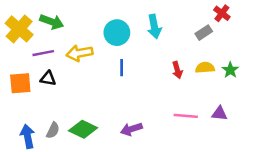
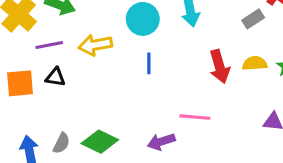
red arrow: (177, 70) -> (219, 66), size x1.5
pink line: (186, 116) -> (195, 117), moved

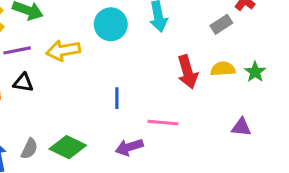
blue line: (149, 63) -> (117, 98), moved

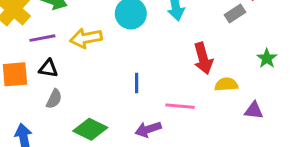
yellow semicircle: (223, 69) -> (226, 84), moved
gray semicircle: (29, 149) -> (54, 99), moved

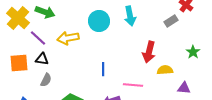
purple line: (42, 38) -> (38, 38), turned 54
red arrow: (203, 58) -> (149, 52), turned 30

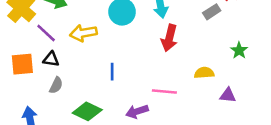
red arrow: (149, 52) -> (169, 38), moved
blue line: (103, 69) -> (112, 72), moved

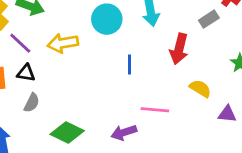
red arrow: (169, 38) -> (179, 49), moved
blue line: (112, 72) -> (129, 64), moved
yellow semicircle: (204, 73) -> (200, 89), turned 36

